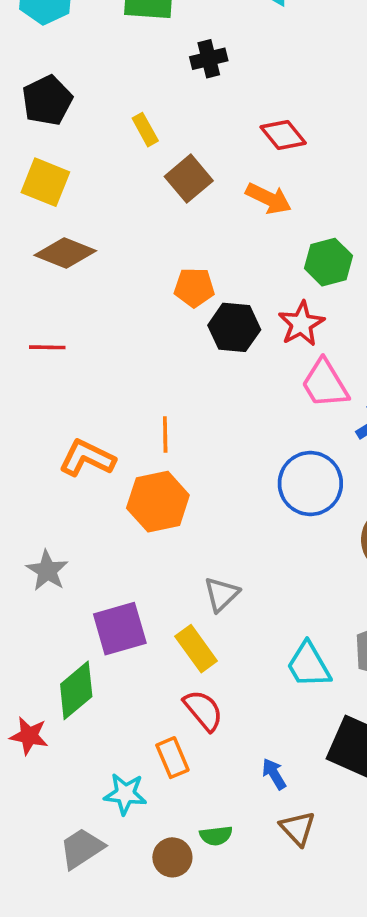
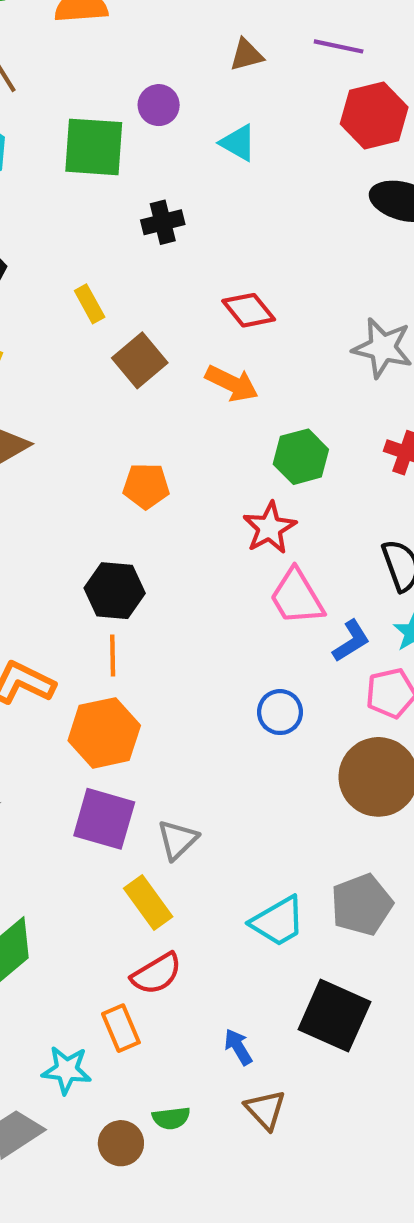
black hexagon: (234, 327) -> (115, 591), moved
blue circle: (310, 483) -> (280, 712), size x0.6
purple square: (120, 629) -> (104, 819), moved, turned 32
cyan trapezoid: (309, 665) -> (278, 921), turned -90
red semicircle: (203, 710) -> (157, 974), turned 99

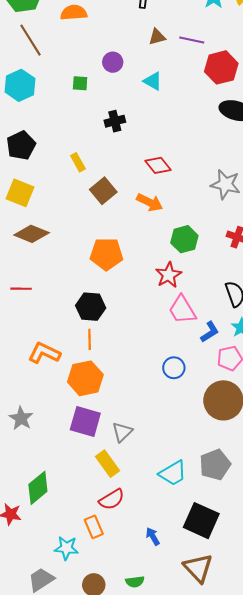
purple line: (339, 46) -> (192, 40), moved
green square: (94, 147) -> (80, 83), size x0.5
orange pentagon: (146, 486) -> (106, 254), size x1.4
brown triangle: (265, 1110) -> (198, 568), moved, size x1.4
green semicircle: (171, 1118) -> (135, 582), moved

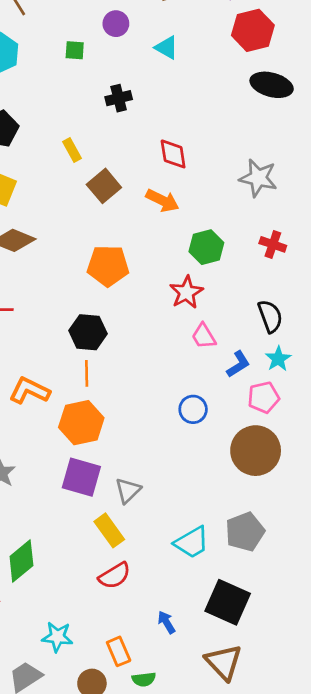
red diamond: (158, 165) -> (173, 154), turned 30
pink trapezoid: (182, 310) -> (204, 336), size x0.7
orange rectangle: (94, 527) -> (119, 651), moved

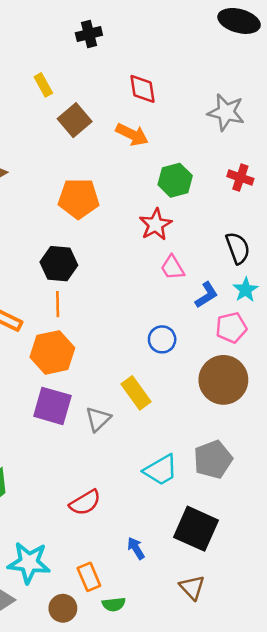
yellow rectangle: (109, 530) -> (136, 393), moved
cyan star: (57, 637) -> (29, 563), size x1.4
brown triangle: (224, 662) -> (192, 587), size x0.7

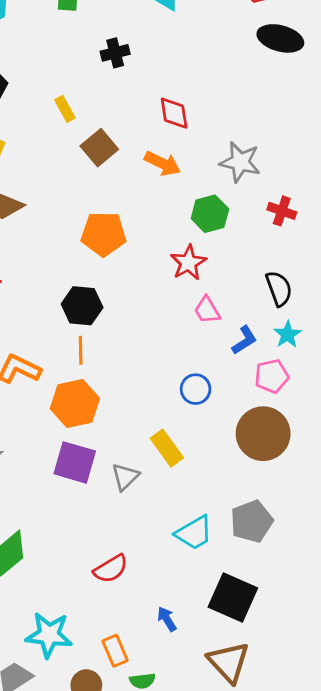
gray star: (226, 112) -> (240, 162), moved
brown triangle: (192, 587) -> (229, 662), size x1.5

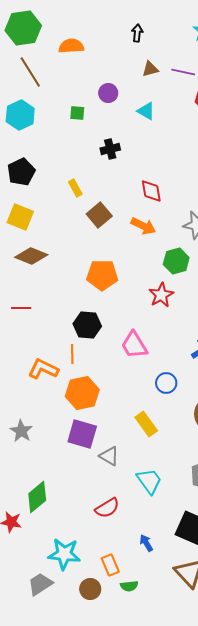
pink trapezoid: (207, 310) -> (134, 345), moved, size x1.4
orange line: (81, 350) -> (72, 354), moved
gray triangle: (125, 477) -> (109, 456), moved, turned -45
cyan trapezoid: (194, 533) -> (149, 481), moved, turned -96

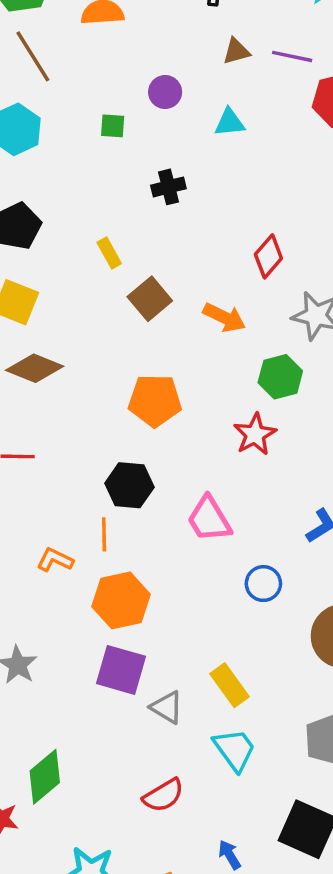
cyan triangle: (146, 111) -> (229, 123), turned -36
red diamond: (151, 191) -> (268, 256), moved, turned 50
orange L-shape: (43, 369) -> (55, 560), size x0.7
yellow rectangle: (146, 424) -> (229, 685), moved

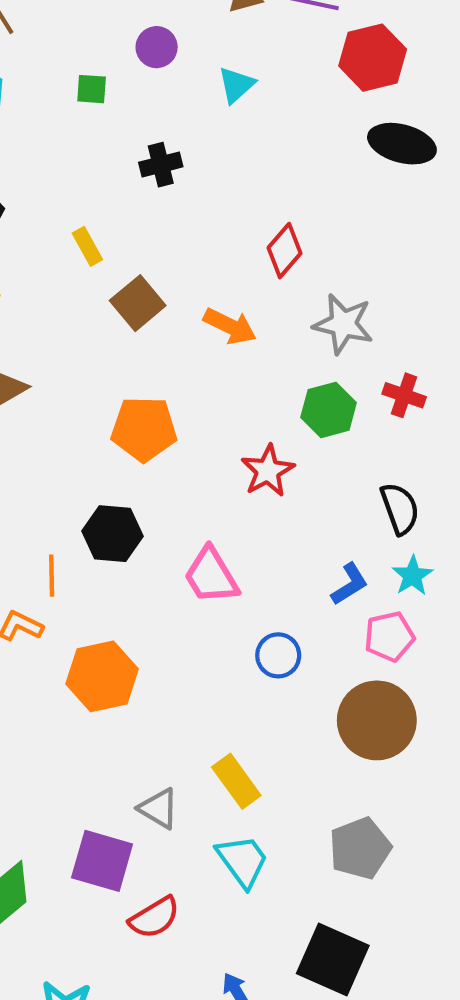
cyan triangle: (229, 123) -> (236, 85), turned -36
green hexagon: (280, 377) -> (329, 410), moved
orange line: (104, 534) -> (52, 576), moved
purple square: (121, 670) -> (102, 861), moved

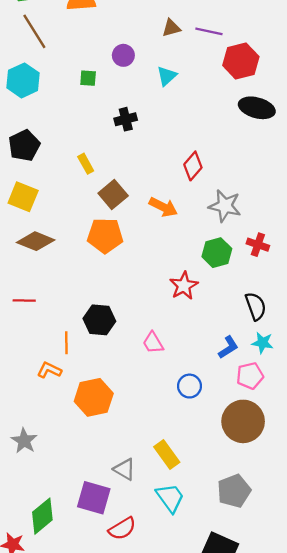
orange pentagon: (144, 429) -> (105, 236), moved
pink trapezoid: (211, 576) -> (153, 343), size x0.7
cyan star: (412, 576) -> (262, 343), turned -30

